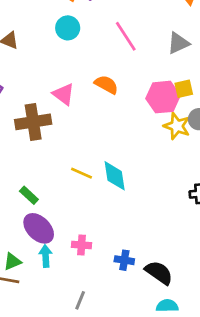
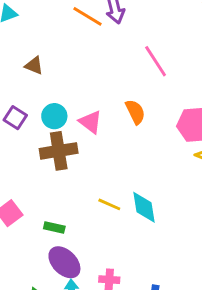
cyan circle: (68, 28) -> (54, 116), moved
orange semicircle: (106, 85) -> (135, 112), turned 35
green rectangle: (29, 195) -> (54, 228), turned -30

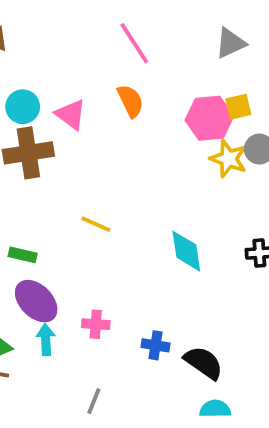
pink line: (156, 61) -> (134, 43), moved
cyan diamond: (144, 207) -> (186, 251), moved

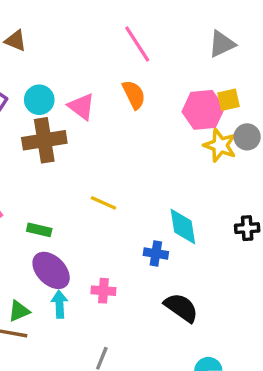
blue cross: (155, 345) -> (156, 254), moved
black semicircle: (204, 363) -> (181, 308), moved

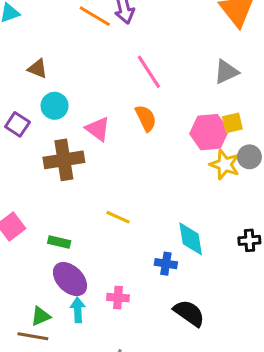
cyan circle: (39, 100) -> (55, 106), moved

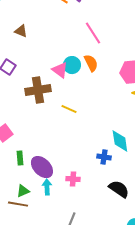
cyan circle: (55, 106) -> (72, 65), moved
yellow line: (118, 217) -> (69, 109), moved
green rectangle: (59, 242) -> (20, 158), moved, turned 72

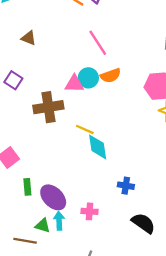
pink line: (93, 33) -> (98, 43), moved
orange semicircle: (91, 63) -> (111, 76), turned 96
pink triangle: (60, 70) -> (74, 84), turned -36
cyan diamond: (120, 141) -> (98, 147), moved
green triangle: (23, 191) -> (43, 225), moved, turned 40

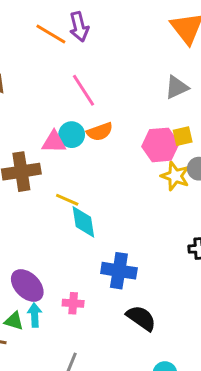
blue cross: (126, 186) -> (119, 271), size x1.6

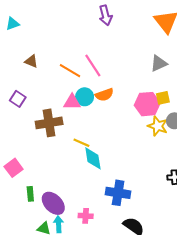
purple arrow: (79, 27) -> (105, 15), moved
orange line: (51, 34) -> (70, 71), moved

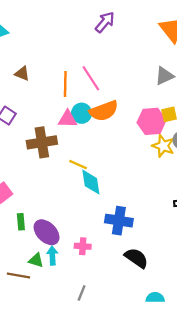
purple arrow: (105, 15) -> (105, 22), turned -126
orange line: (70, 71) -> (65, 84), turned 60
orange semicircle: (104, 95) -> (104, 111), size x1.4

